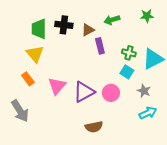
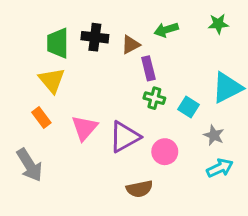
green cross: (129, 53) -> (154, 98), moved
pink circle: (111, 93) -> (165, 152), moved

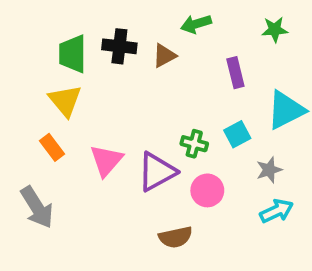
green arrow: (166, 30) -> (196, 24), moved
purple rectangle: (148, 68) -> (235, 73), moved
green cross: (154, 98) -> (194, 144), moved
cyan square: (189, 107) -> (237, 134), turned 30
gray star: (214, 135) -> (269, 170), turned 30

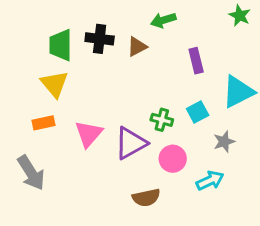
green star: (275, 30) -> (240, 16), moved, turned 30
orange rectangle: (52, 147) -> (44, 123), turned -65
cyan arrow: (277, 211) -> (210, 180), moved

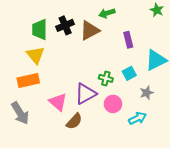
black cross: (100, 39) -> (65, 25), turned -30
brown triangle: (137, 47) -> (90, 31), size x1.5
orange rectangle: (44, 123) -> (28, 80), size x1.5
pink triangle: (89, 134) -> (58, 102), moved, turned -30
brown semicircle: (146, 198) -> (74, 121), moved, turned -36

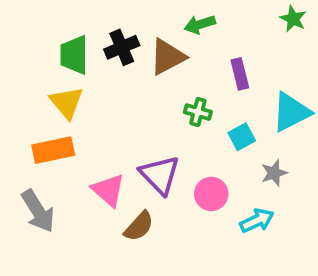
green cross: (106, 78) -> (198, 112), moved
purple triangle: (85, 94) -> (160, 175), turned -45

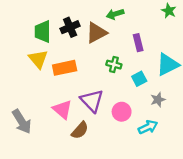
orange rectangle: (53, 150) -> (65, 68), moved

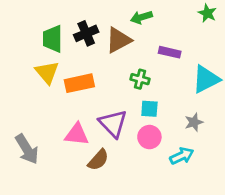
purple rectangle: (138, 43) -> (170, 52), turned -63
cyan square: (139, 79) -> (149, 109), moved, turned 32
pink triangle: (62, 110) -> (77, 134), turned -35

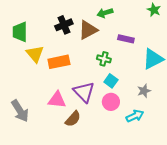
green trapezoid: (52, 39) -> (20, 32), moved
cyan square: (149, 109) -> (111, 81), turned 32

